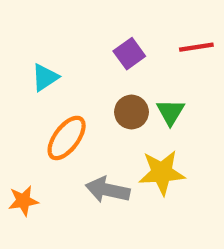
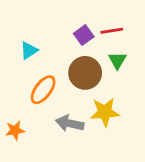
red line: (196, 47) -> (112, 31), moved
brown circle: (131, 112) -> (85, 73), size x1.5
green triangle: (170, 112) -> (117, 60), moved

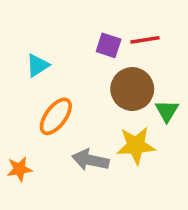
purple square: (84, 35) -> (109, 45), turned -36
green triangle: (117, 60) -> (167, 111), moved
brown circle: (85, 73) -> (132, 89), moved

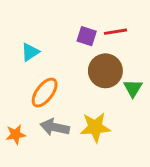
yellow star: (136, 145) -> (95, 127), moved
gray arrow: (90, 160) -> (55, 127), moved

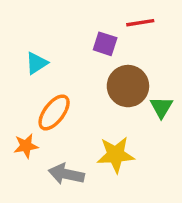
red line: (116, 32) -> (140, 23), moved
gray arrow: (55, 127) -> (66, 174), moved
orange star: (16, 134) -> (26, 146), moved

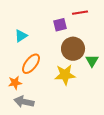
purple square: (105, 44) -> (60, 25), turned -32
yellow star: (116, 155) -> (65, 75), moved
gray arrow: (66, 174) -> (24, 102), moved

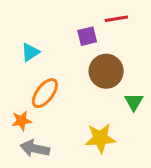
green triangle: (92, 61) -> (134, 102), moved
yellow star: (65, 75) -> (100, 138), moved

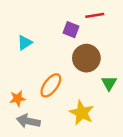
purple square: (87, 36) -> (71, 30), turned 35
orange ellipse: (45, 93) -> (51, 85), moved
yellow star: (100, 138) -> (82, 113), turned 30

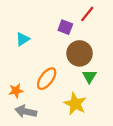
red line: (95, 15) -> (87, 14), turned -42
green triangle: (109, 83) -> (89, 76), moved

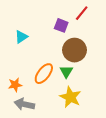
green triangle: (89, 76) -> (66, 72), moved

